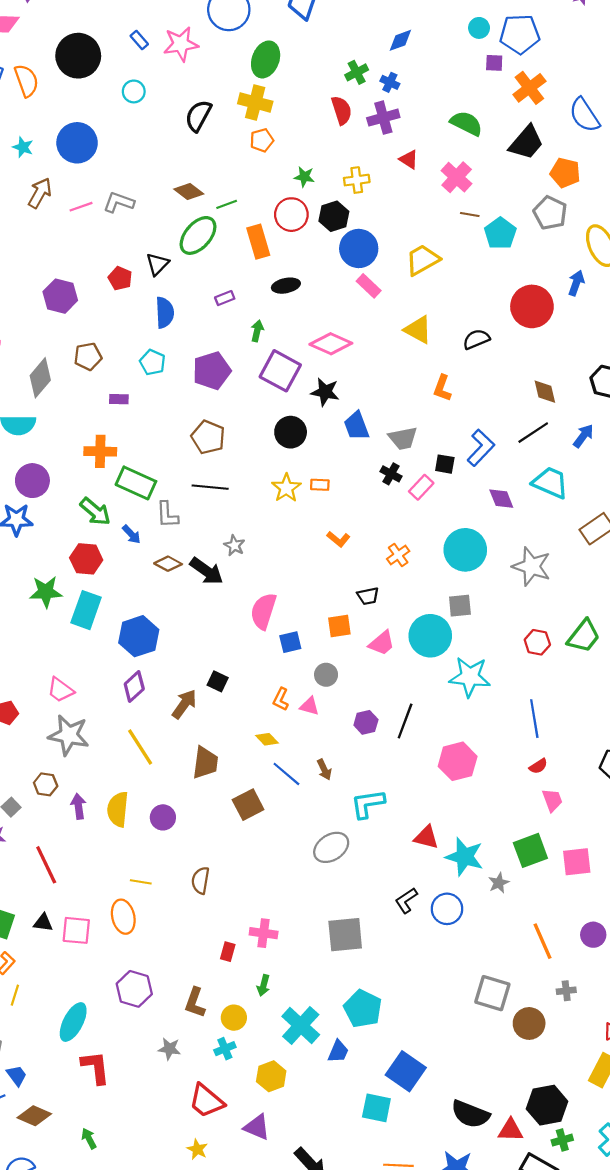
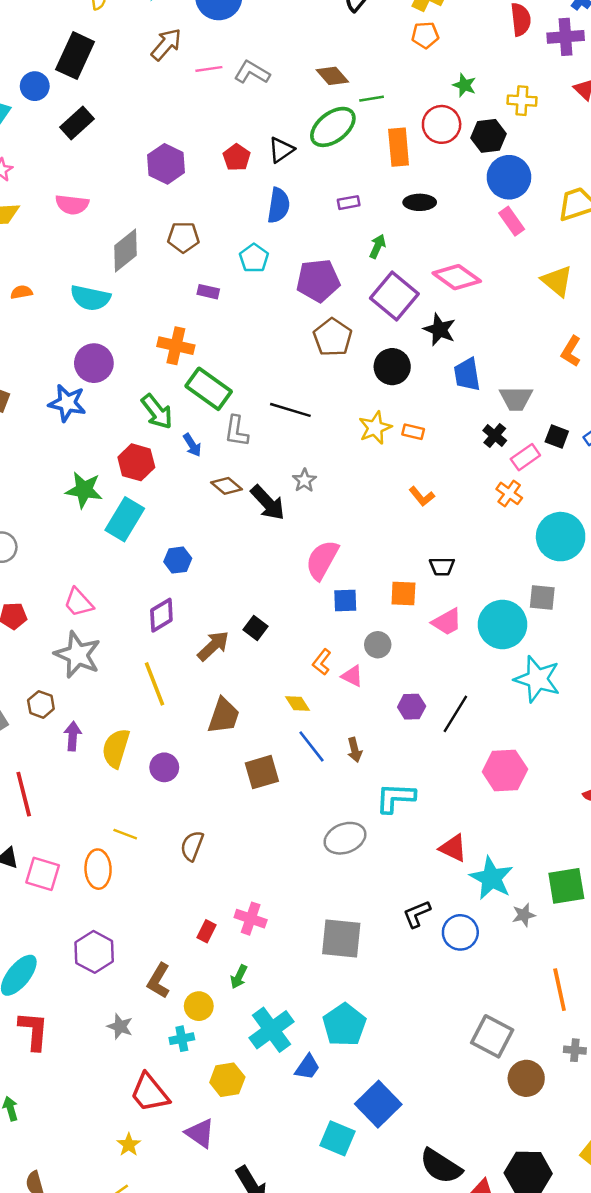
brown pentagon: (208, 437) -> (333, 337), moved
orange cross: (398, 555) -> (509, 493), moved, turned -30
blue hexagon: (139, 636) -> (178, 560), size x0.6

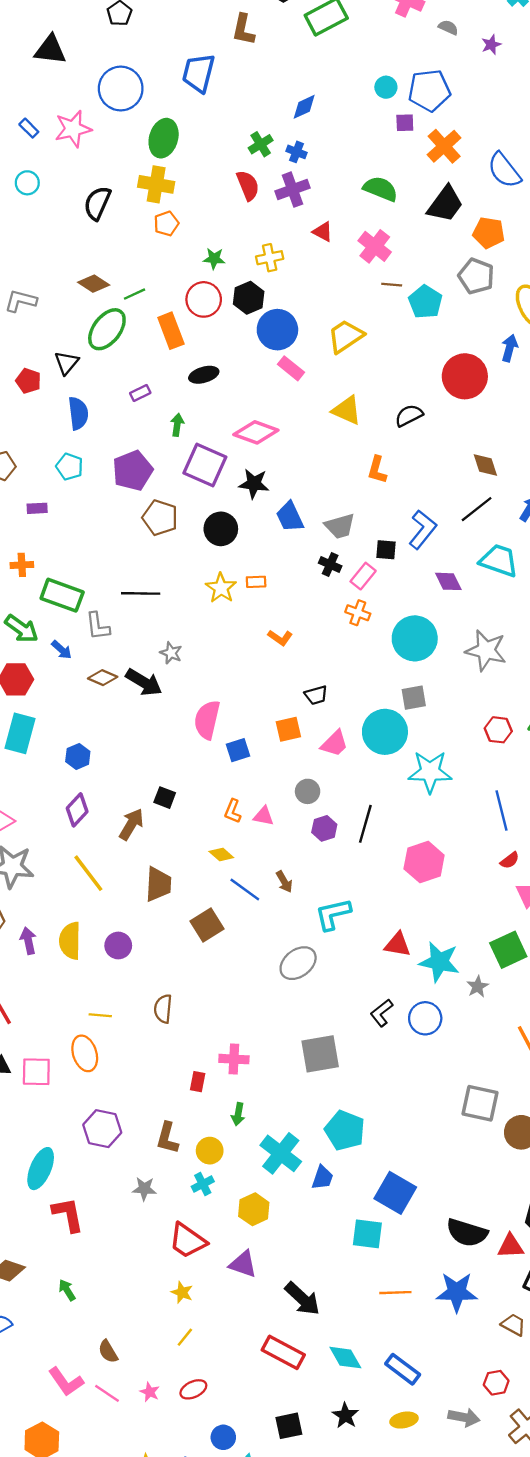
orange cross: (176, 346) -> (22, 565), size x0.7
gray circle: (378, 645) -> (308, 791), moved

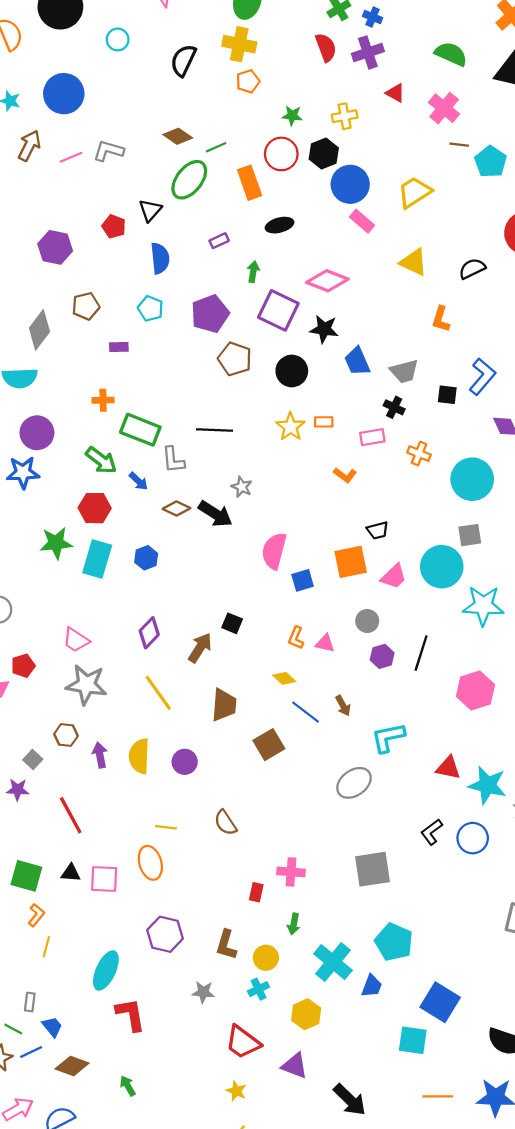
pink rectangle: (363, 576) -> (372, 437), moved, turned 40
orange square: (288, 729) -> (351, 562), size x1.4
blue hexagon: (78, 756) -> (146, 558), moved
brown semicircle: (163, 1009) -> (225, 823), turned -40

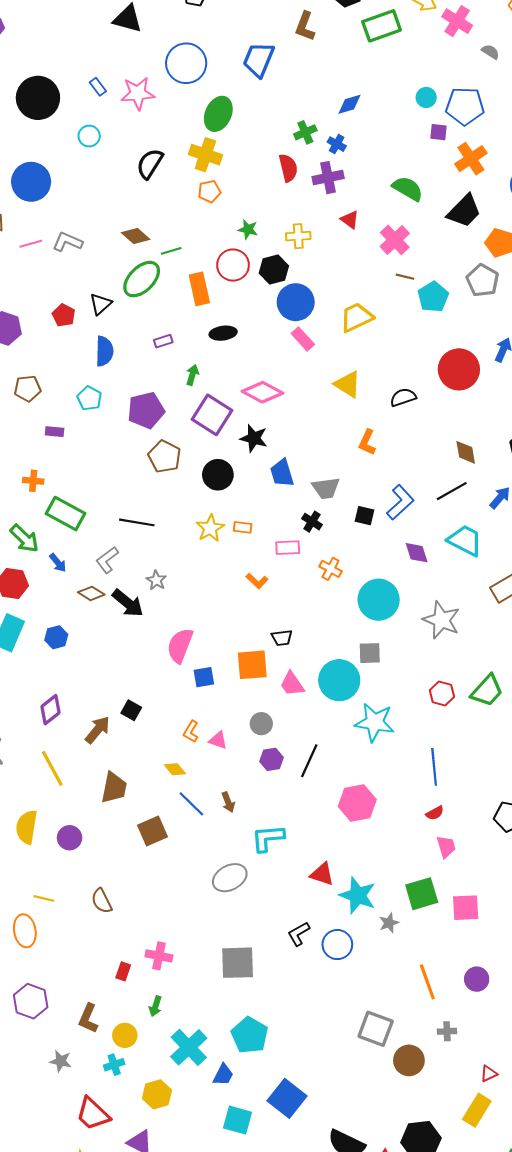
gray L-shape: (173, 460) -> (107, 560), moved, turned 52
pink trapezoid: (394, 577) -> (292, 684), turned 92
cyan square: (413, 1040) -> (238, 1120), moved

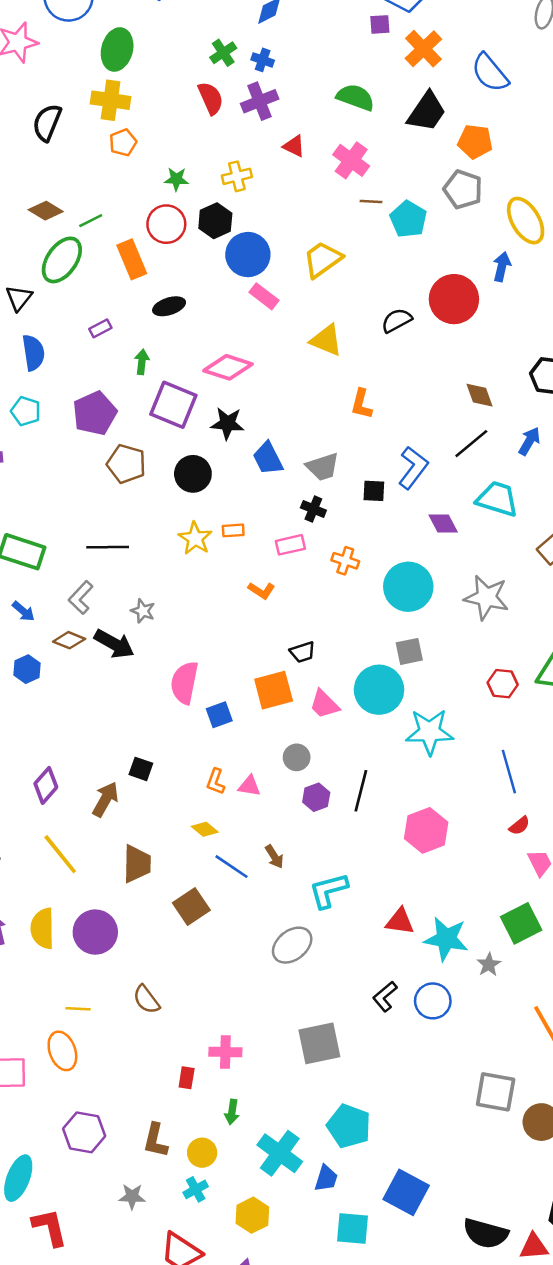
black semicircle: (403, 397) -> (397, 320), moved
blue hexagon: (56, 637) -> (27, 669), moved
purple circle: (70, 838) -> (95, 932), size x1.5

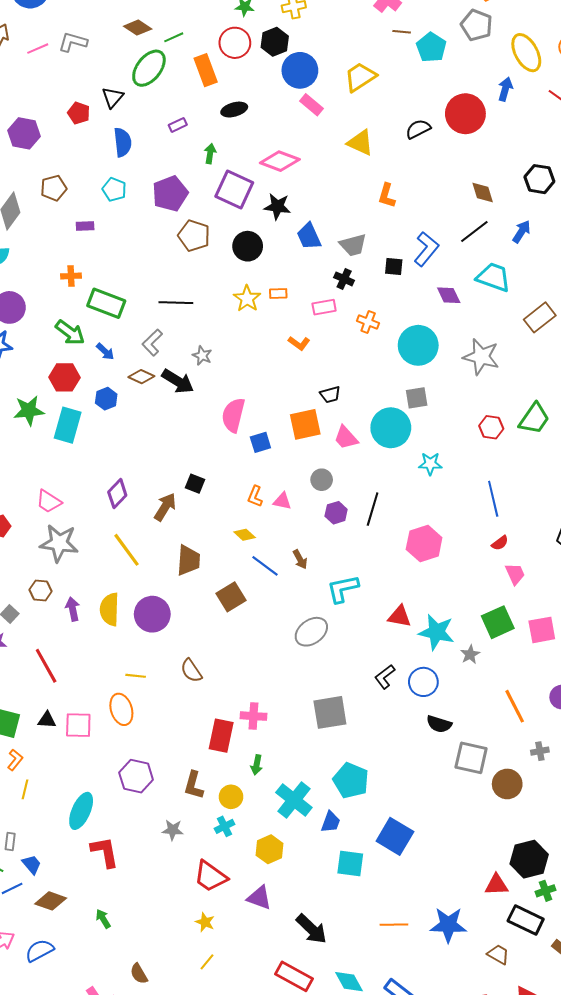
cyan star: (430, 732) -> (430, 464), size x0.6
red rectangle: (187, 1078) -> (221, 736), size x1.8
black semicircle: (486, 1233) -> (439, 724), moved, size x0.7

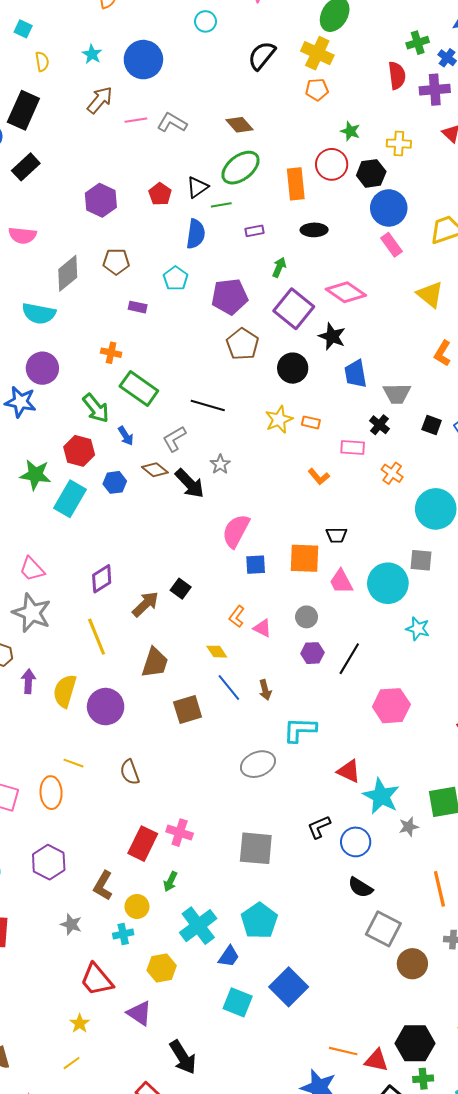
green line: (174, 37) -> (221, 205), moved
orange line: (394, 925) -> (343, 1051), moved

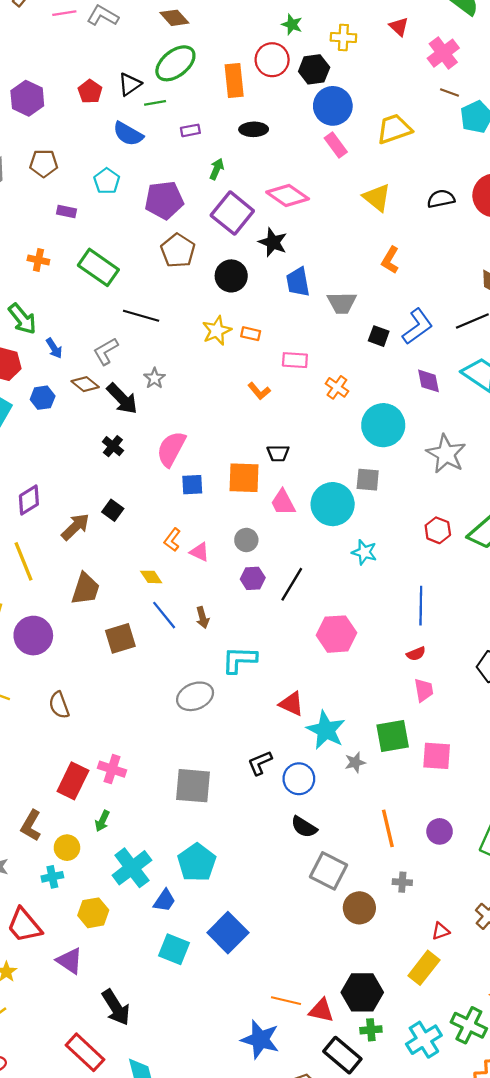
blue semicircle: (196, 234) -> (128, 134), turned 112
green rectangle: (139, 389) -> (98, 267), moved
black cross: (379, 425) -> (113, 446), moved

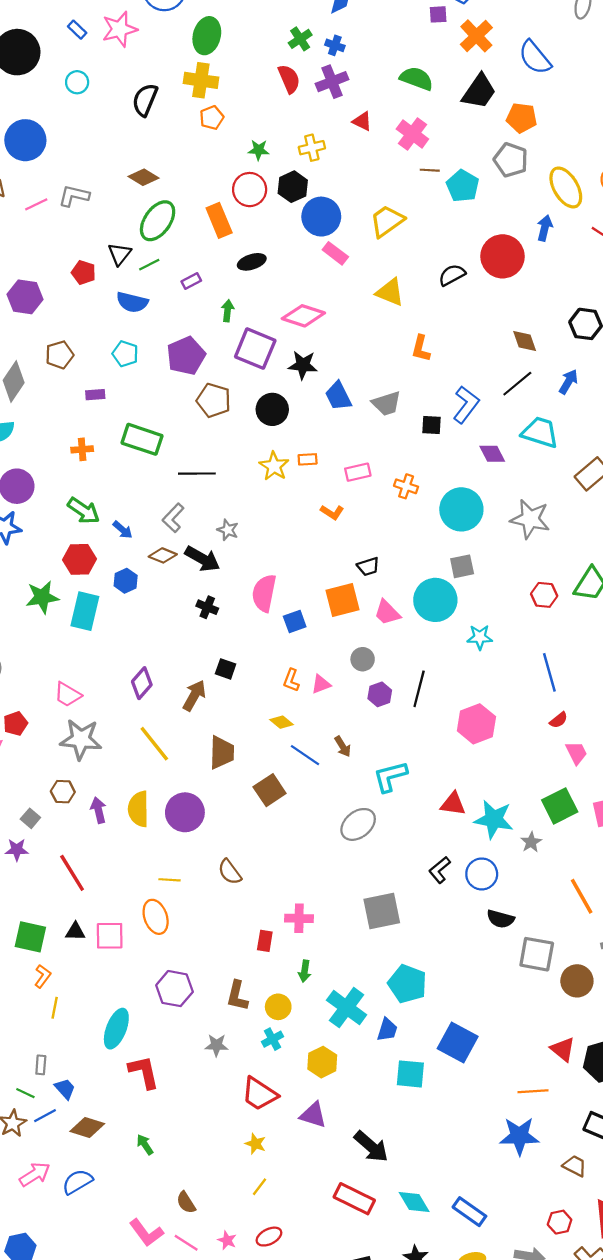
pink triangle: (200, 552) -> (321, 684), turned -30
red rectangle: (73, 781) -> (265, 941), size x0.6
red triangle: (321, 1010) -> (563, 1049), moved, turned 44

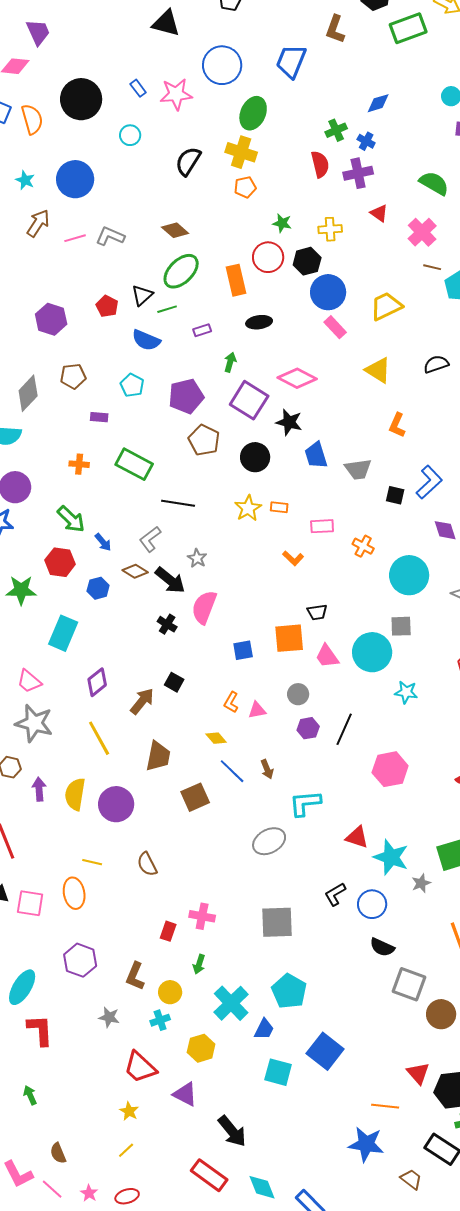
pink semicircle: (264, 593) -> (204, 607), moved
cyan rectangle: (85, 611) -> (63, 633), moved

